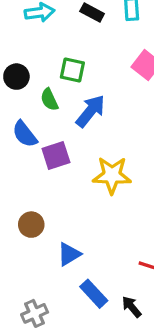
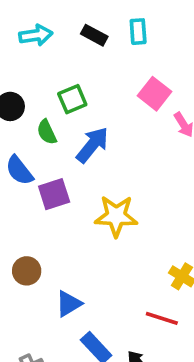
green square: (72, 70) -> (72, 99), turned -35

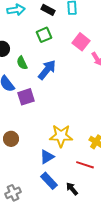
green square: (72, 99) -> (44, 35), moved
yellow star: (116, 216) -> (61, 136), moved
blue triangle: (69, 304) -> (47, 157), moved

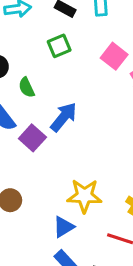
blue arrow: (47, 70) -> (64, 117), moved
purple square: (26, 97) -> (32, 138), turned -30

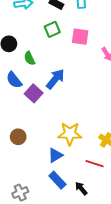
pink square: (114, 56) -> (80, 37), moved, turned -30

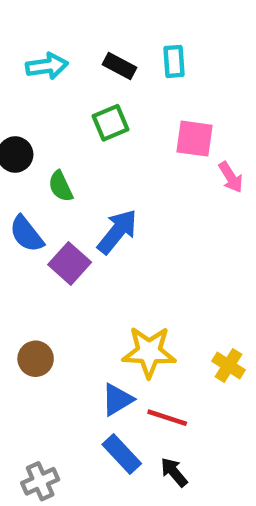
pink square: (80, 37) -> (194, 139), moved
red line: (95, 164) -> (167, 418), moved

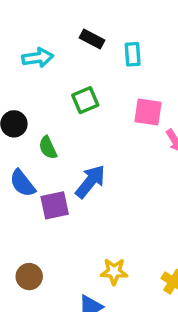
black rectangle: (120, 66) -> (92, 39), moved
purple square: (70, 263) -> (55, 205), turned 36
yellow star: (149, 352) -> (114, 271), size x0.7

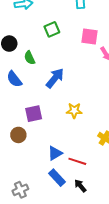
purple square: (55, 205) -> (34, 114), moved
yellow star: (114, 271) -> (74, 111), moved

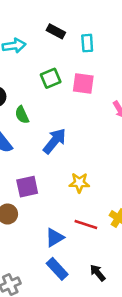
pink square: (89, 36) -> (83, 84), moved
red line: (77, 161) -> (86, 224), moved
black arrow: (80, 186) -> (98, 273), moved

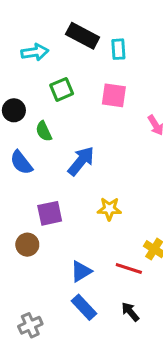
black rectangle: (56, 31) -> (83, 36), size x1.5
green square: (51, 78) -> (62, 89), moved
red line: (86, 224) -> (129, 268), moved

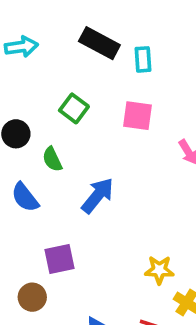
cyan arrow: (35, 52) -> (21, 47), moved
green square: (62, 89) -> (74, 108), turned -30
yellow star: (109, 209) -> (159, 270), moved

